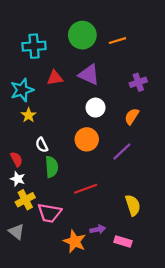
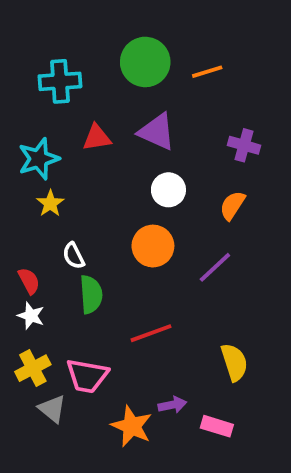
purple cross: (138, 82) -> (244, 145), turned 35
yellow cross: (25, 200) -> (33, 368), moved
gray triangle: (16, 232) -> (52, 409), moved

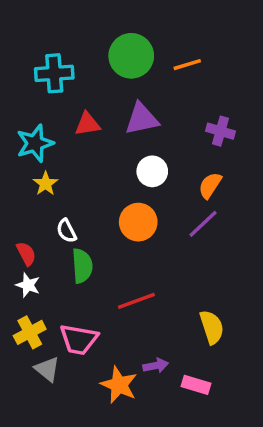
purple triangle: (157, 132) -> (142, 119), turned -36
purple line: (215, 267) -> (203, 224), moved

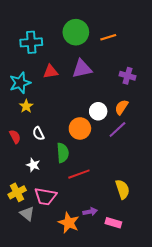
white circle: (152, 171) -> (98, 111), moved
red semicircle: (26, 254) -> (15, 137), moved
green semicircle: (82, 266) -> (63, 153), moved
white star: (28, 285) -> (33, 165), moved

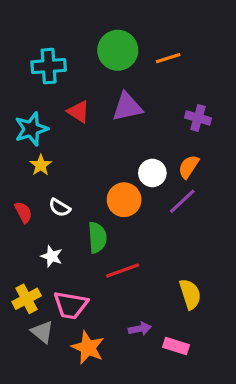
red triangle: (51, 72) -> (78, 112), turned 42
white semicircle: (38, 134) -> (60, 208), turned -32
orange star: (69, 223) -> (88, 348), moved

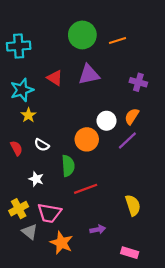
cyan cross: (49, 66) -> (19, 46), moved
pink rectangle: (176, 346) -> (130, 253), moved

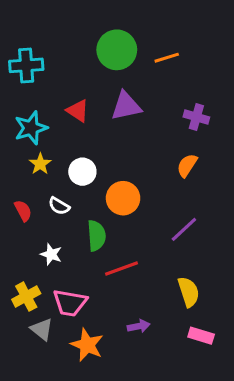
white circle: (107, 121) -> (82, 172), moved
purple line: (127, 140) -> (184, 229), moved
pink rectangle: (130, 253) -> (201, 336), moved

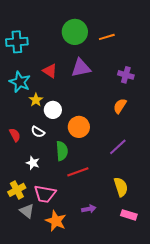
cyan star: (31, 128) -> (20, 82), turned -30
yellow star: (40, 164) -> (36, 100), moved

